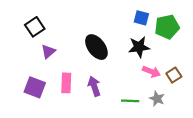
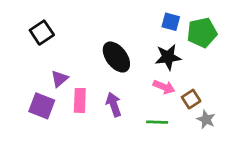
purple triangle: (48, 52) -> (59, 79), moved
pink arrow: (151, 72) -> (164, 87), moved
brown square: (174, 75) -> (191, 99), moved
gray star: (157, 99) -> (206, 119), moved

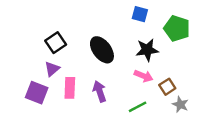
blue square: (171, 22) -> (140, 14), moved
black square: (42, 33) -> (56, 43), moved
green pentagon: (202, 33) -> (177, 28), turned 30
green line: (157, 122) -> (138, 107), turned -30

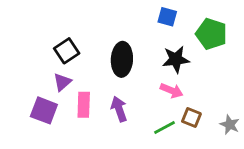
black ellipse: (102, 50) -> (122, 59), turned 40
brown square: (167, 87) -> (191, 118), moved, turned -35
gray star: (180, 104) -> (230, 125), moved

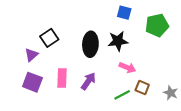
green pentagon: (211, 34) -> (157, 25), turned -30
black star: (176, 59) -> (118, 41), moved
purple triangle: (62, 82) -> (31, 55), moved
purple arrow: (119, 109) -> (88, 81), turned 54

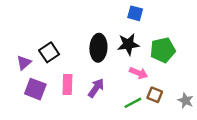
green pentagon: (157, 25) -> (163, 50), moved
black square: (49, 38) -> (49, 52), moved
purple triangle: (31, 55) -> (24, 63), moved

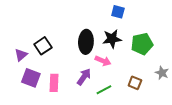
pink arrow: (139, 73) -> (103, 61), moved
pink rectangle: (67, 84) -> (54, 83), moved
gray star: (186, 101) -> (162, 73), moved
green line: (133, 103) -> (104, 90), moved

